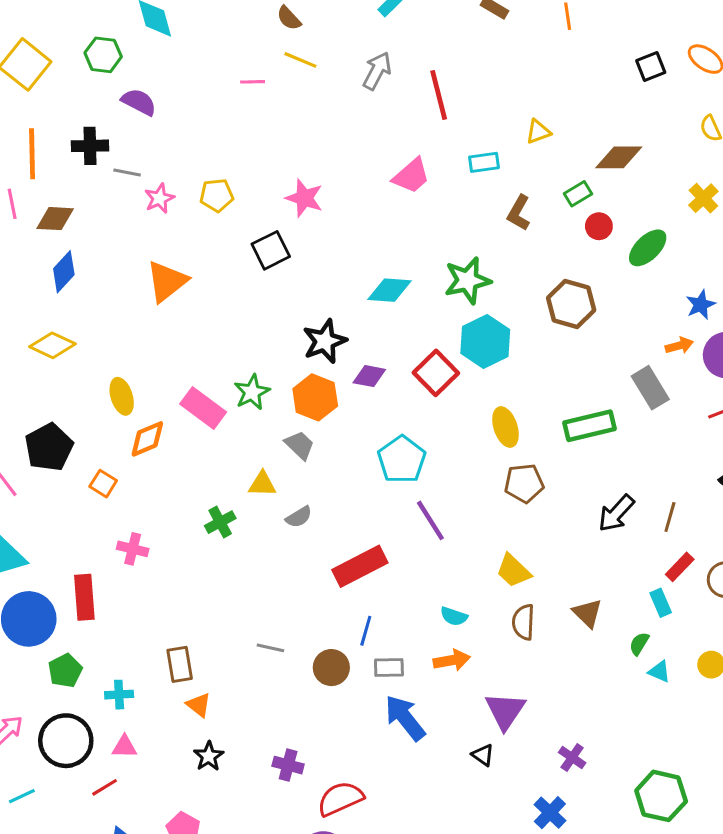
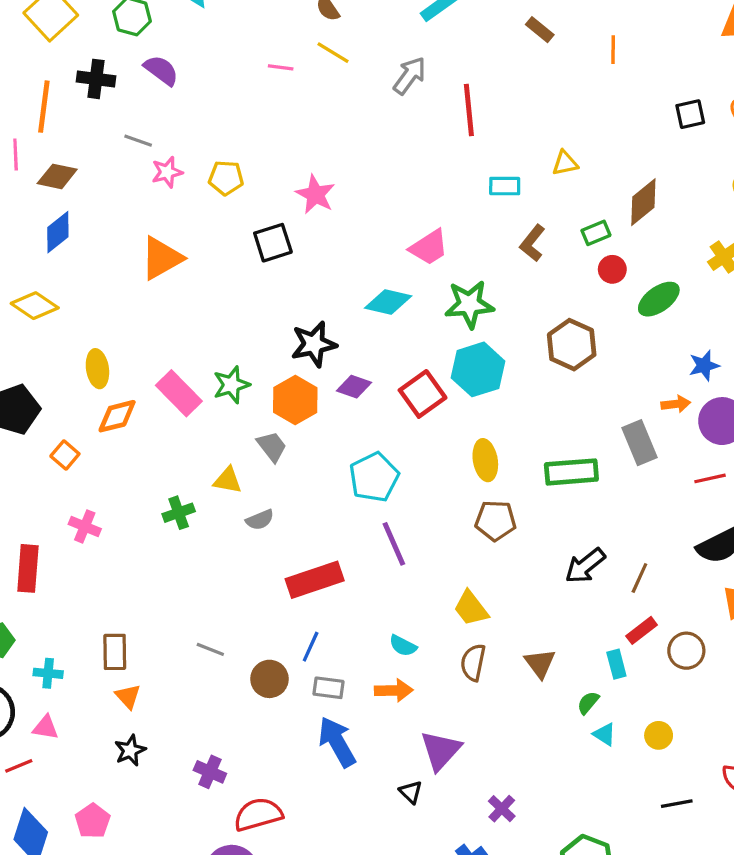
black cross: (90, 146) -> (96, 79), moved
brown diamond: (619, 157) -> (643, 202), turned -48
pink trapezoid: (411, 176) -> (429, 247), moved

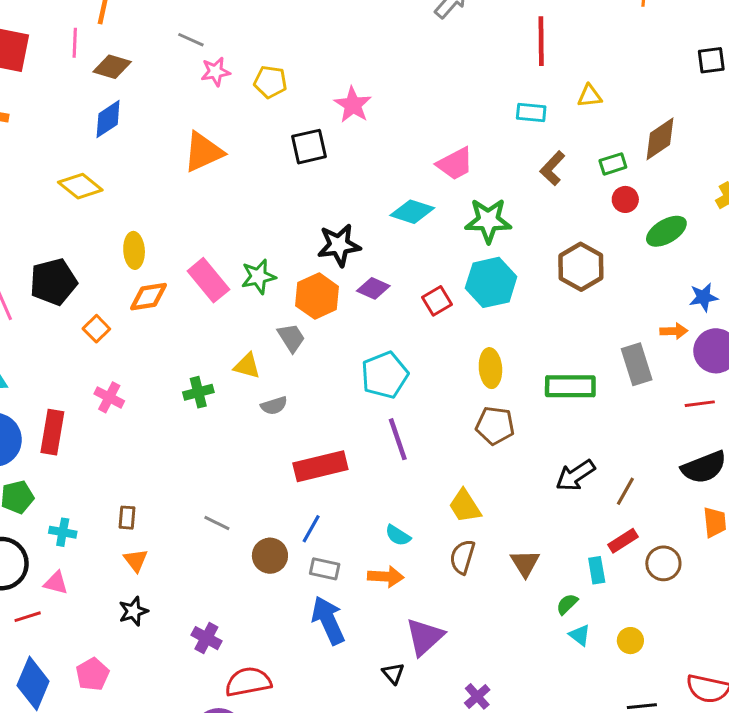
red line: (469, 110) -> (541, 41), moved
red square: (423, 394) -> (437, 301), size x0.7
brown rectangle: (115, 652) -> (127, 518), size x0.7

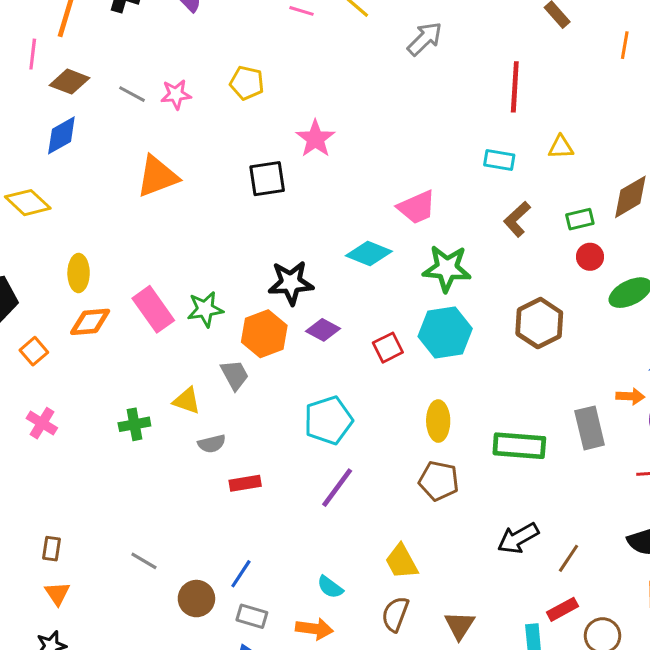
gray line: (191, 40) -> (132, 94), moved
yellow pentagon: (270, 82) -> (247, 83), moved
purple line: (398, 439) -> (337, 488), turned 51
red rectangle: (320, 466) -> (245, 483), moved, size x0.6

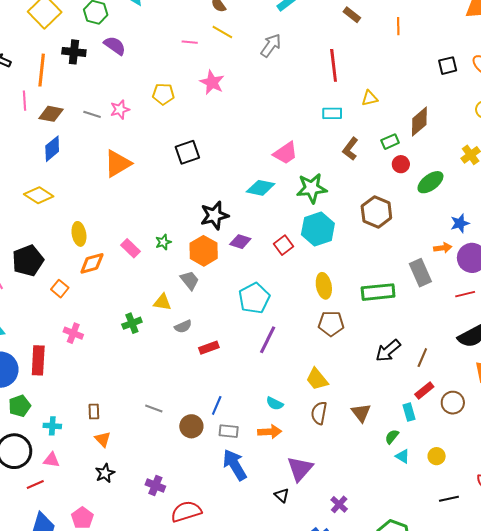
pink star: (315, 139) -> (212, 82), moved
pink rectangle: (153, 309) -> (130, 248), size x0.7
green star: (205, 309) -> (163, 242), size x0.7

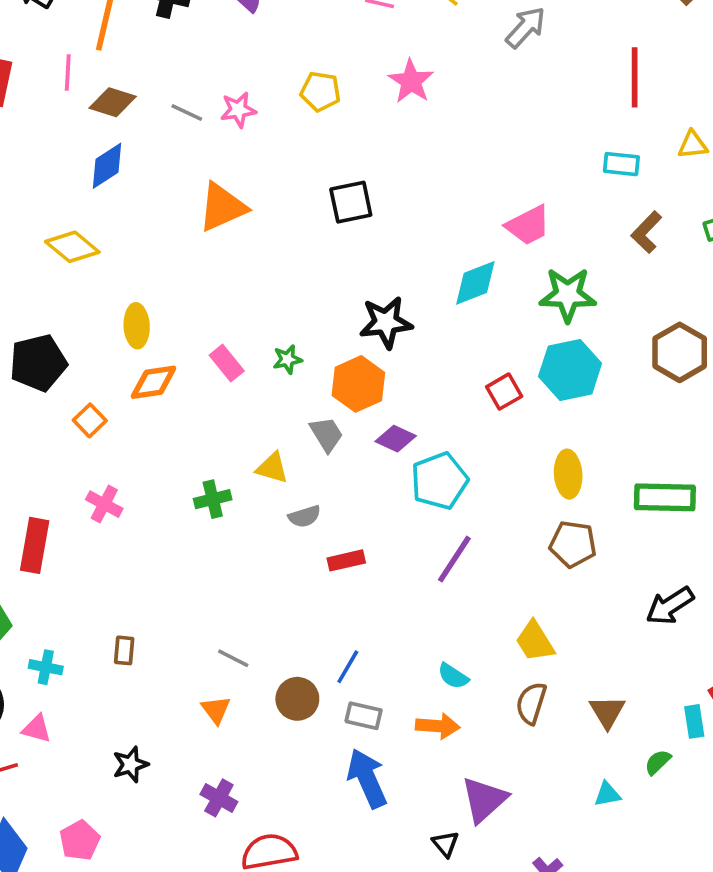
cyan diamond: (261, 188) -> (475, 283), turned -40
purple diamond: (240, 242) -> (396, 439), moved
orange triangle: (103, 439) -> (216, 710), moved
cyan triangle: (403, 456) -> (607, 794), moved, turned -49

